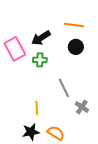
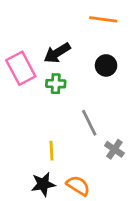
orange line: (74, 25) -> (103, 19), moved

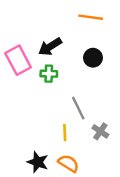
yellow line: (52, 151) -> (65, 133), moved
black star: (43, 184) -> (38, 162), turned 30

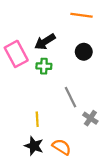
yellow line: (65, 133) -> (37, 119), moved

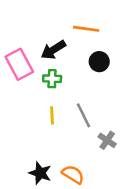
orange line: (82, 15) -> (86, 29), moved
yellow line: (37, 119) -> (52, 115), moved

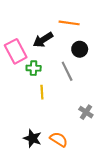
green cross: (52, 79) -> (34, 68), moved
gray line: (83, 115) -> (67, 71), moved

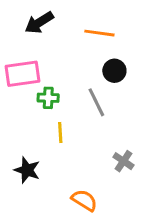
black arrow: (43, 40) -> (39, 23), moved
pink rectangle: (16, 51) -> (23, 74), turned -70
black star: (32, 138) -> (27, 170), moved

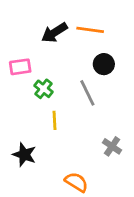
black arrow: (39, 23) -> (54, 33), moved
pink rectangle: (23, 74) -> (20, 67), size x0.7
green cross: (48, 98) -> (43, 89), turned 36

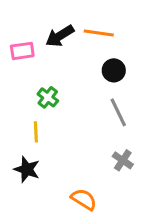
pink rectangle: (20, 67) -> (22, 51), moved
gray line: (87, 93) -> (118, 112), moved
yellow line: (54, 120) -> (36, 132), moved

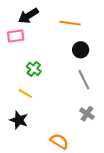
black arrow: (60, 36) -> (28, 16), moved
yellow line: (36, 132) -> (25, 93), turned -56

